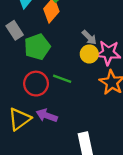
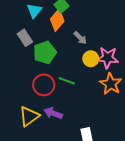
gray arrow: (89, 37) -> (80, 38), moved

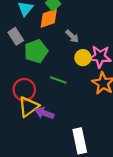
orange diamond: (57, 20) -> (49, 18), turned 30
red circle: (44, 85) -> (24, 90), moved
yellow triangle: (29, 116) -> (28, 107), moved

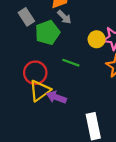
gray arrow: (72, 36) -> (64, 17), moved

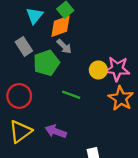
red circle: (35, 73) -> (19, 96), moved
yellow triangle: (40, 91) -> (20, 131), moved

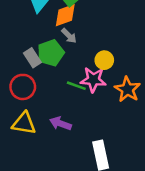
gray rectangle: (24, 46) -> (32, 58), moved
pink star: (117, 69) -> (93, 80), moved
yellow triangle: (20, 131) -> (24, 123), turned 45

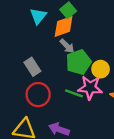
green pentagon: (51, 53) -> (79, 62), moved
red circle: (23, 87) -> (38, 95), moved

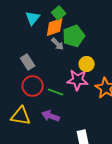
green pentagon: (79, 62) -> (74, 36), moved
green line: (74, 93) -> (56, 92), moved

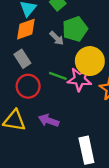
orange diamond: (55, 27) -> (26, 29), moved
yellow circle: (87, 64) -> (90, 61), size x1.6
green line: (56, 92) -> (58, 76), moved

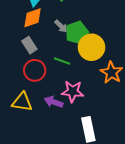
green pentagon: (75, 29) -> (77, 33), moved
pink star: (80, 79) -> (73, 91), moved

